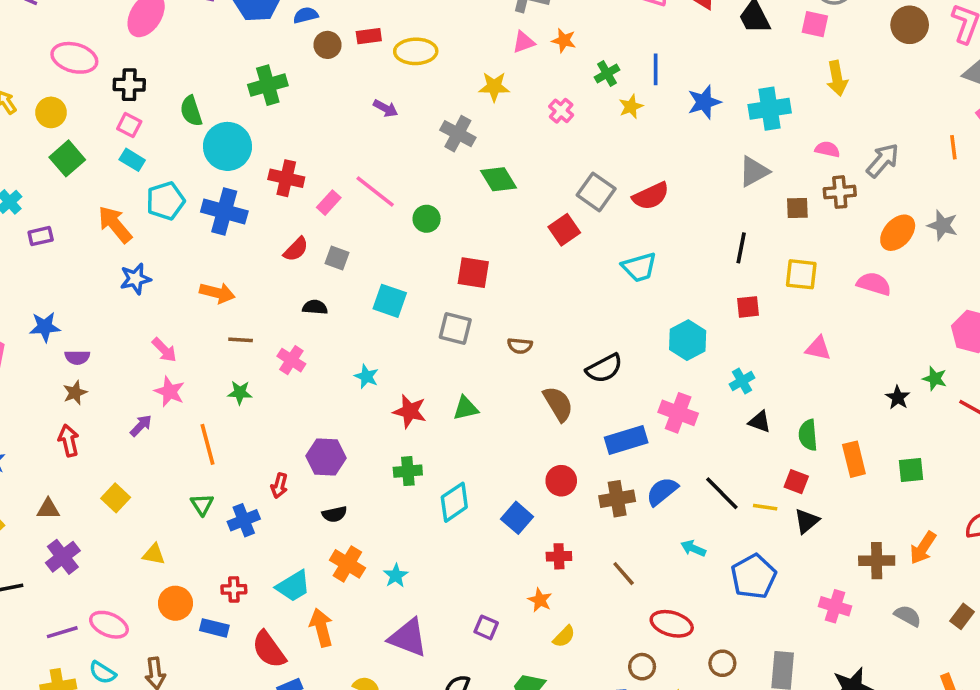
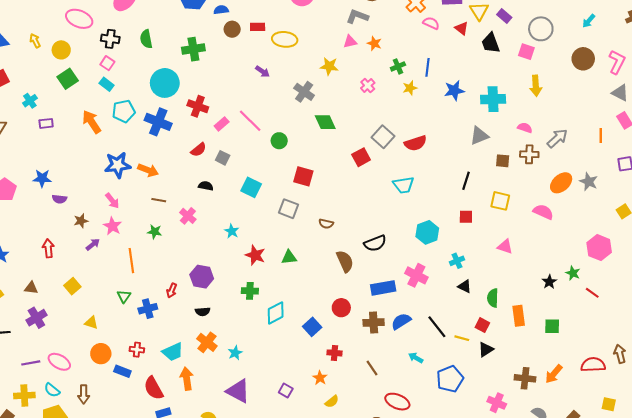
green semicircle: (191, 111) -> (146, 39), moved
blue star: (135, 279) -> (118, 165), moved, size x1.4
brown star: (75, 393) -> (81, 221), moved

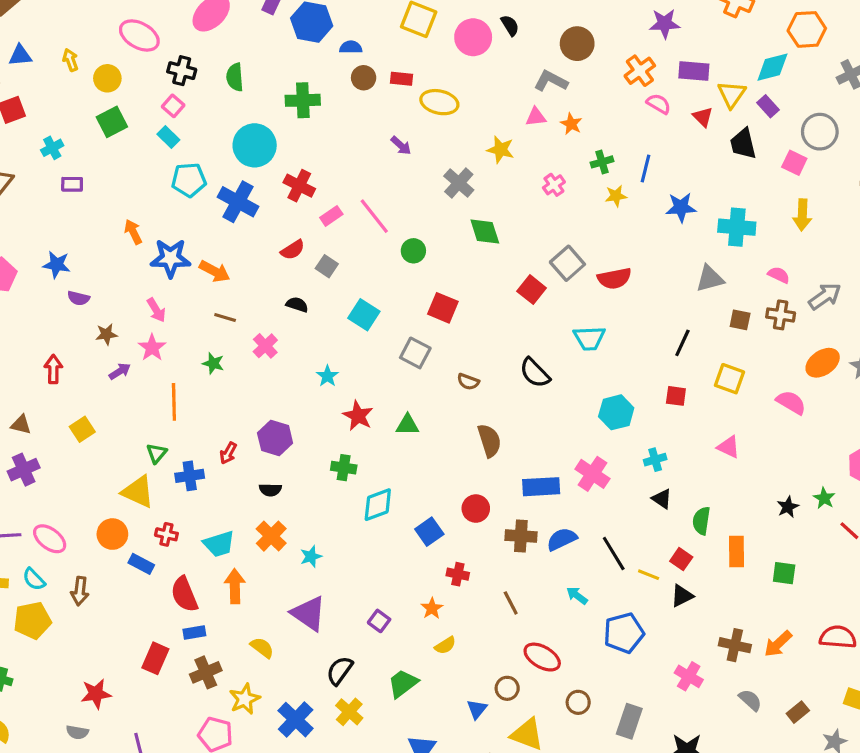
orange arrow: (92, 122) -> (133, 232), moved, size x0.7
red square: (361, 157) -> (532, 290), turned -30
black semicircle: (375, 243) -> (535, 373), moved, turned 60
yellow triangle: (91, 323) -> (138, 492), moved, size x1.6

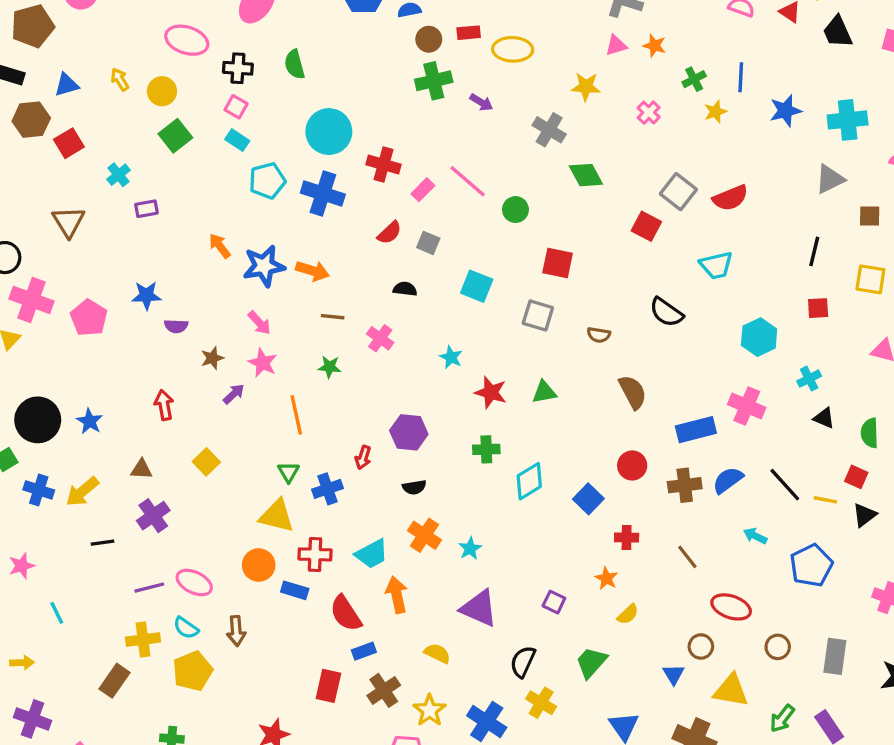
green cross: (303, 100) -> (434, 81), moved
red cross: (166, 534) -> (315, 554), size x1.4

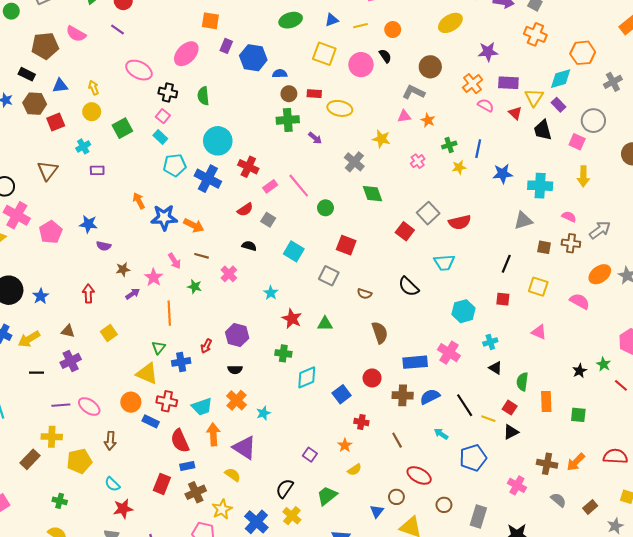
yellow circle: (162, 91) -> (92, 112), moved
pink arrow: (259, 323) -> (175, 261), moved
purple triangle: (479, 608) -> (244, 448), moved
cyan semicircle: (186, 628) -> (112, 484), moved

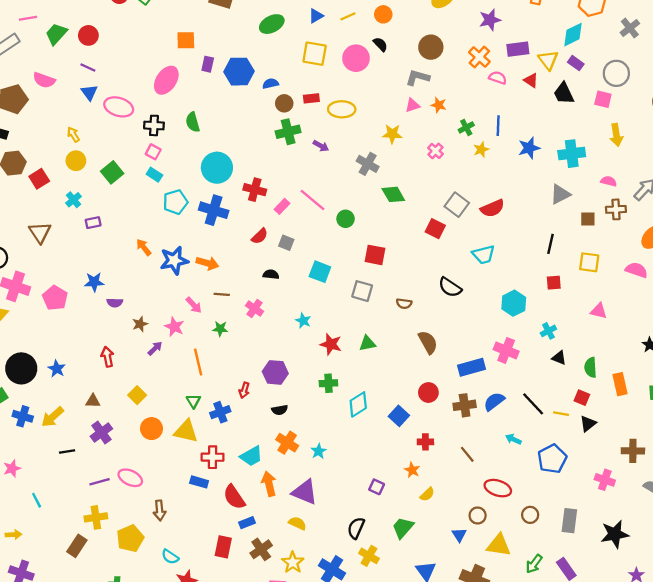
blue triangle: (60, 86) -> (89, 93), moved, turned -49
orange circle: (131, 402) -> (151, 429), moved

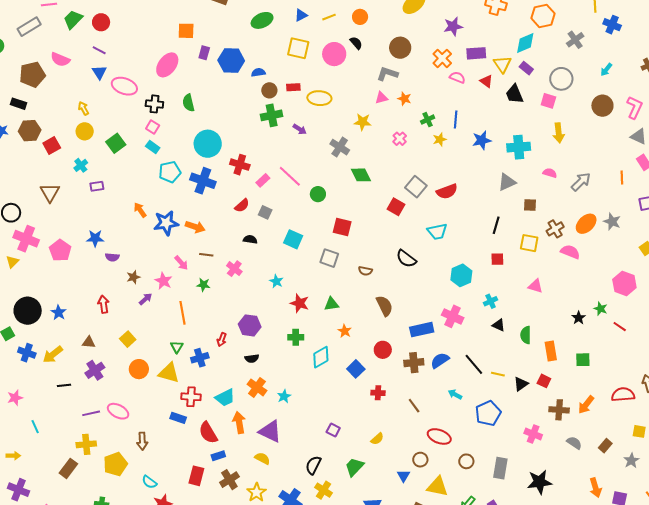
brown cross: (616, 209) -> (555, 229), moved, turned -30
red square: (582, 398) -> (544, 381), moved
orange star: (412, 470) -> (345, 331), moved

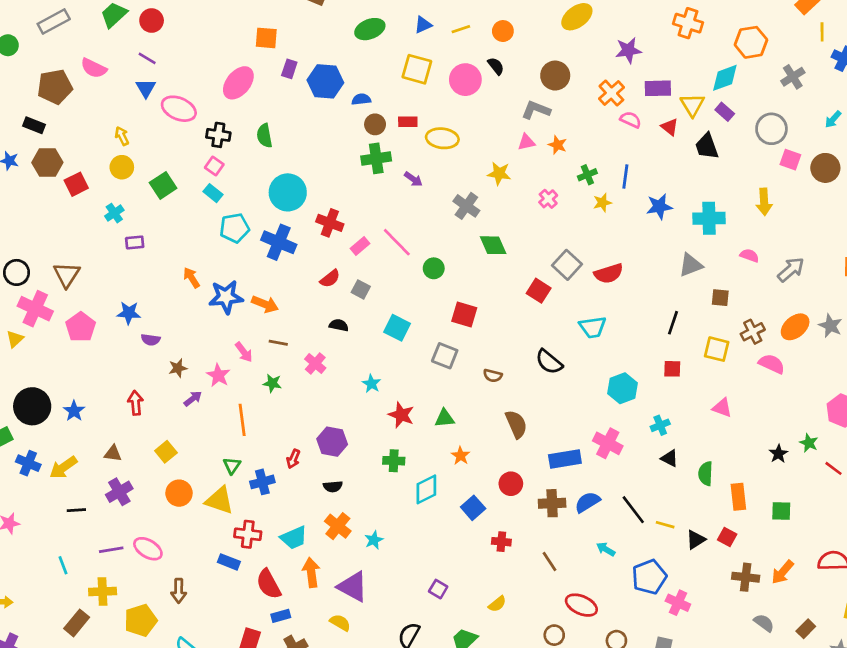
pink square: (548, 101) -> (790, 160), moved
brown triangle: (50, 193) -> (67, 275), moved
cyan line: (35, 427) -> (63, 565), moved
pink cross: (533, 434) -> (678, 603), moved

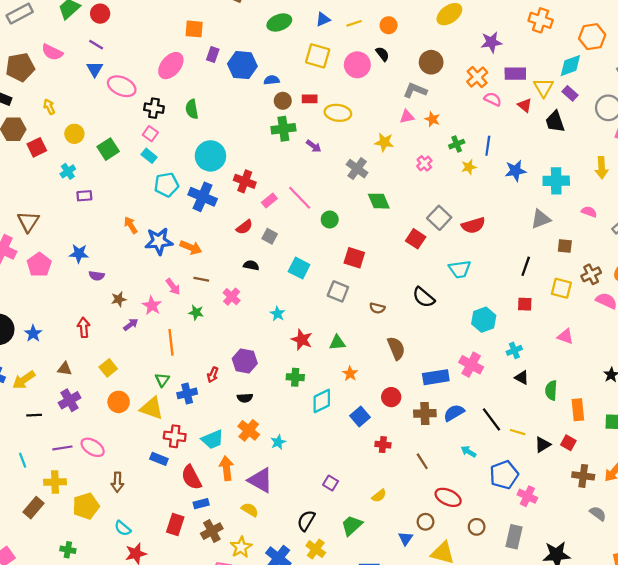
yellow arrow: (122, 136) -> (49, 107), moved

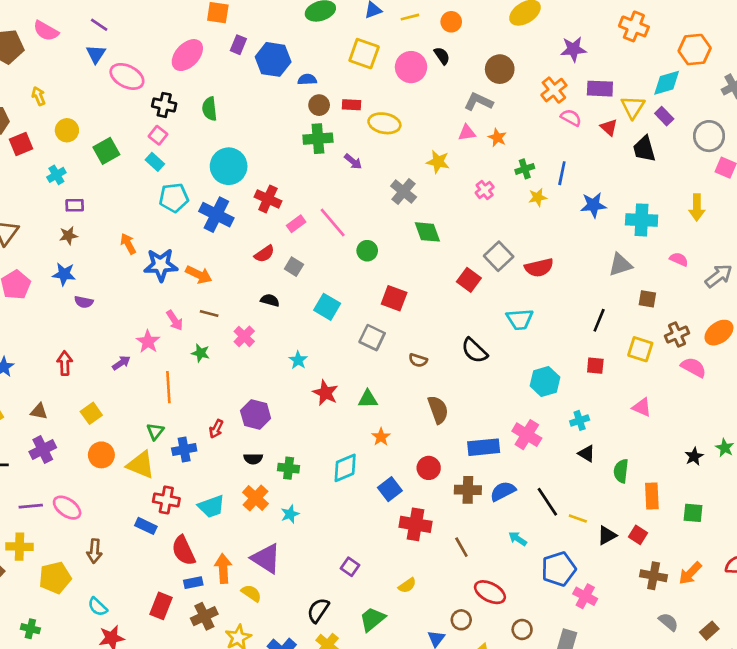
brown star: (119, 299) -> (68, 236), moved
green cross: (295, 377) -> (289, 468), moved
red cross: (383, 445) -> (416, 524), size x1.6
orange arrow: (226, 468) -> (223, 568), moved

